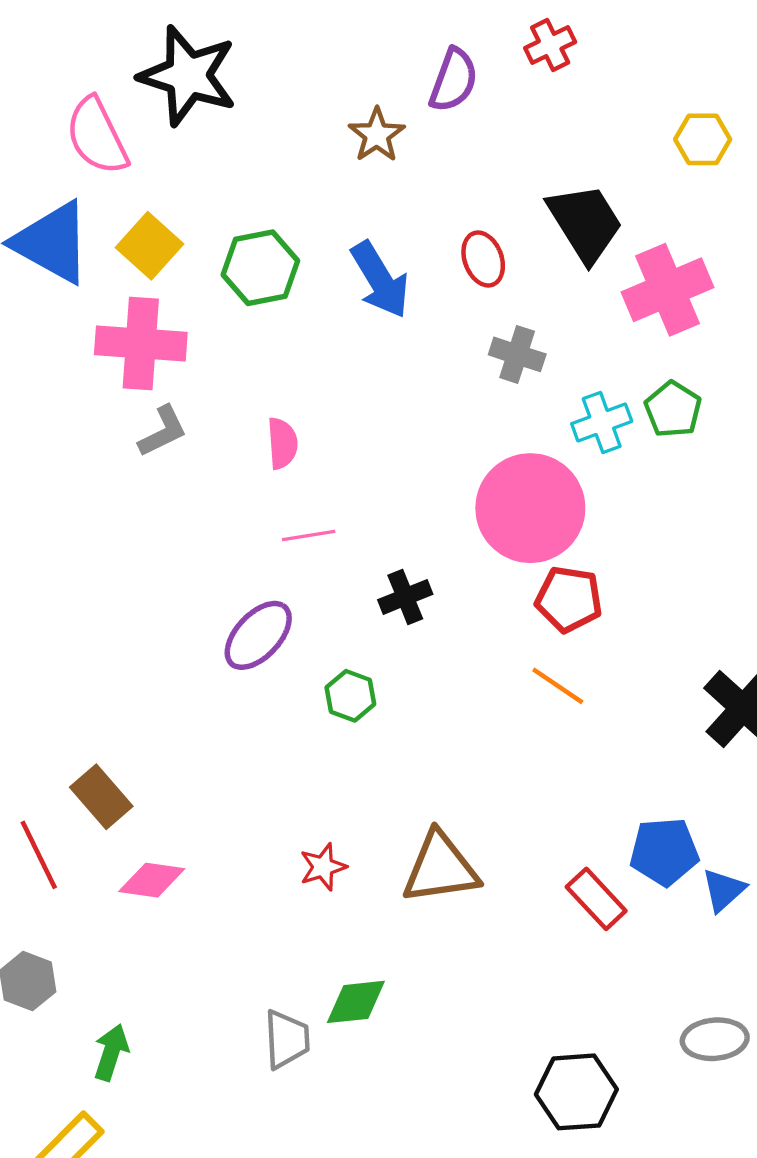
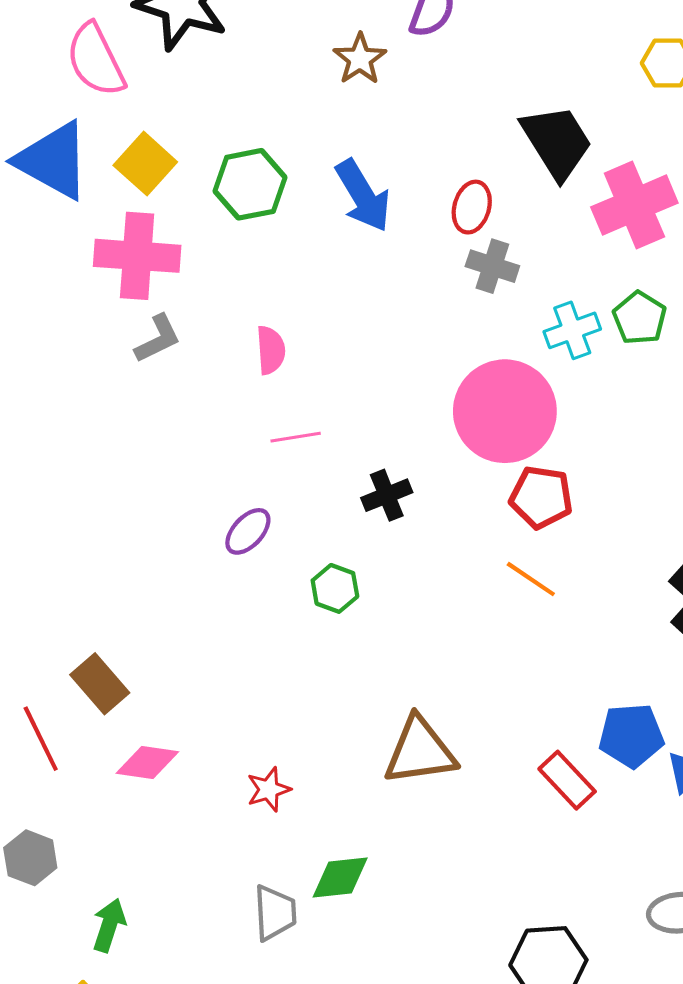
red ellipse: (483, 259) -> (472, 207), moved, turned 36
purple ellipse: (258, 635) -> (248, 531), size x0.7
red star: (323, 867) -> (269, 789), moved

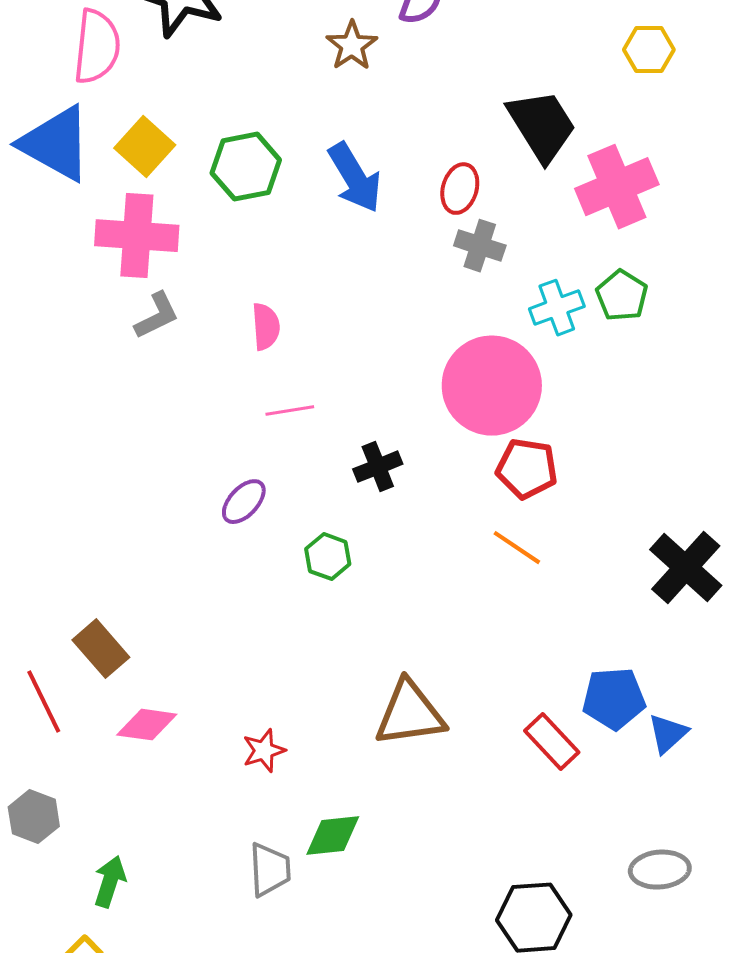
pink semicircle: (96, 60) -> (97, 47), turned -148

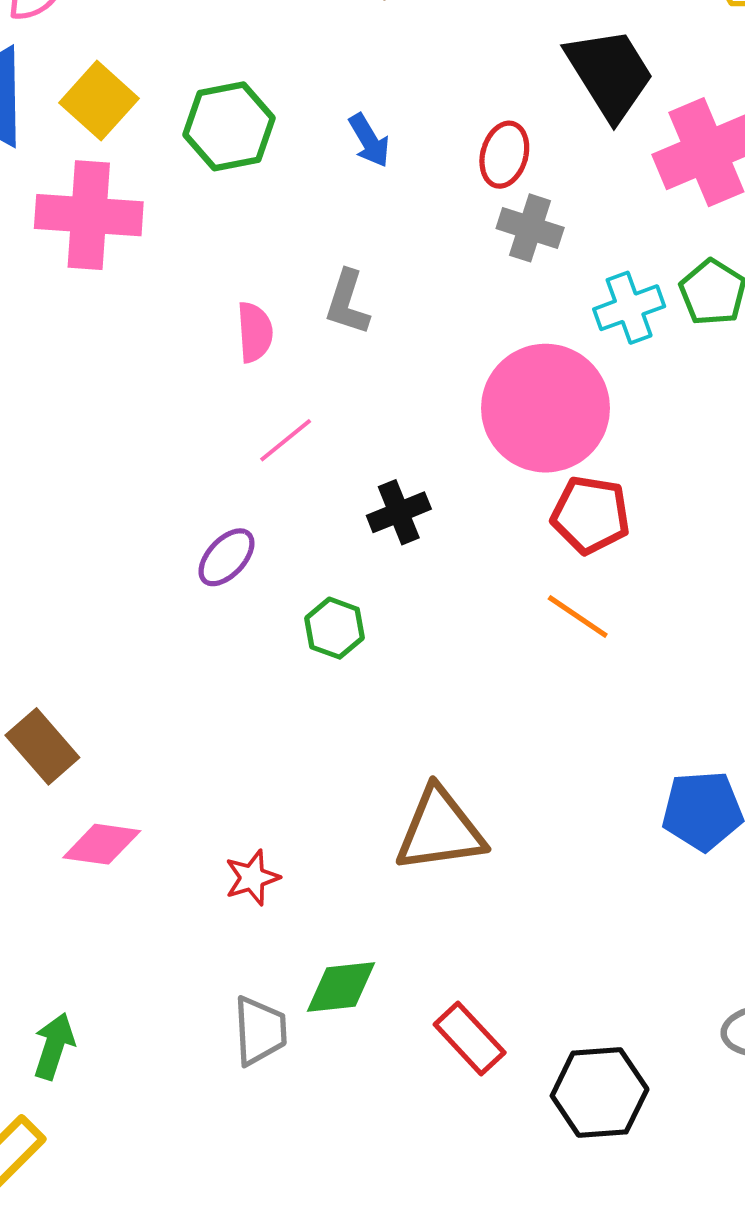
blue arrow: (355, 178) -> (369, 140), size x0.6
gray L-shape: (157, 316) -> (347, 303), moved, turned 134
pink line: (290, 411) -> (286, 440), turned -30
red rectangle: (552, 742) -> (470, 1038), moved

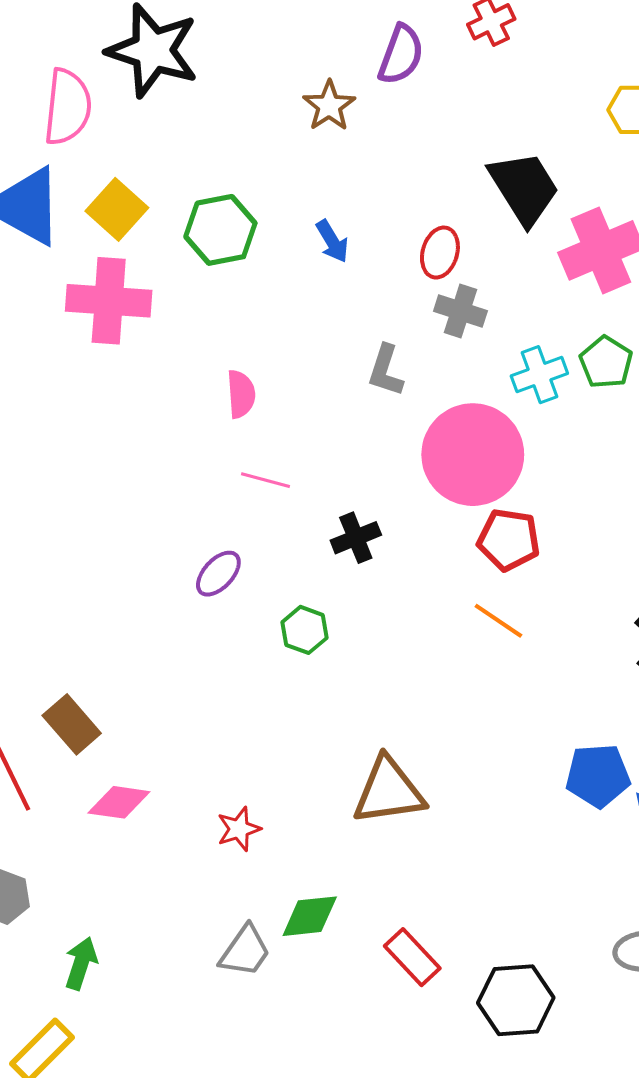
gray L-shape: (347, 303) -> (386, 370), moved
pink line: (286, 440) -> (266, 480), turned 54
gray trapezoid: (260, 1031) -> (245, 951), turned 38

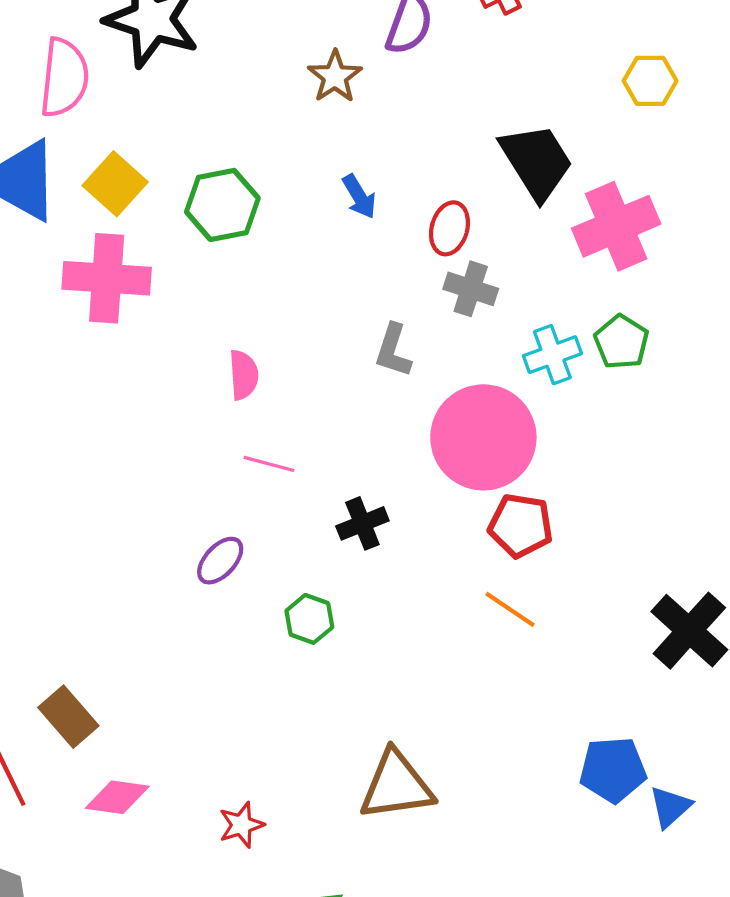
blue arrow: (332, 241) -> (359, 197), moved

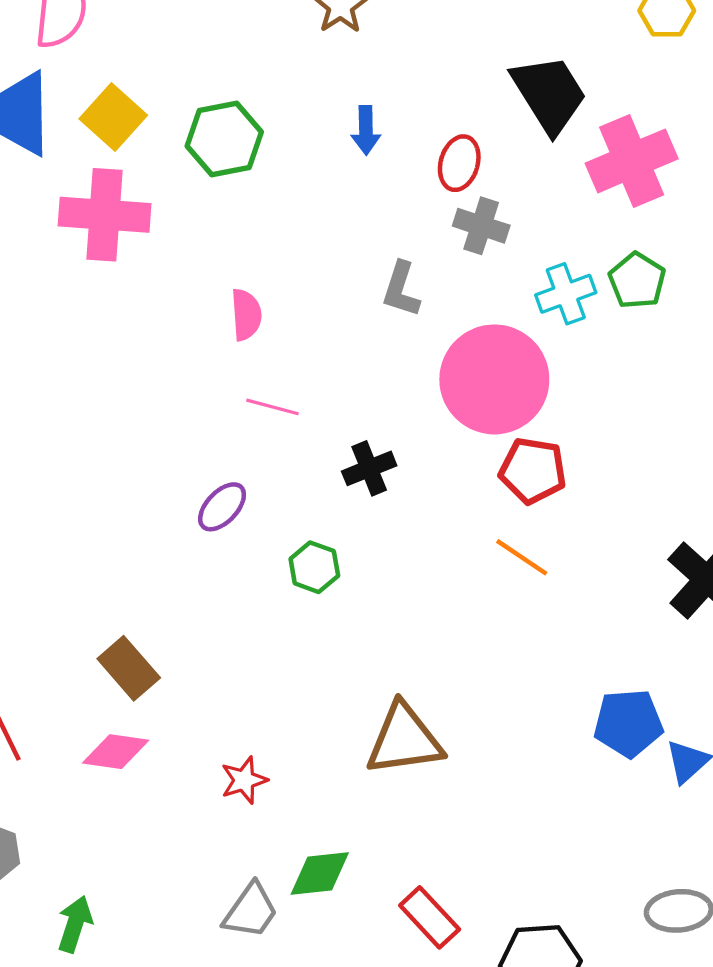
blue arrow: (359, 197) -> (366, 130), turned 30
brown rectangle: (68, 717) -> (129, 668), moved

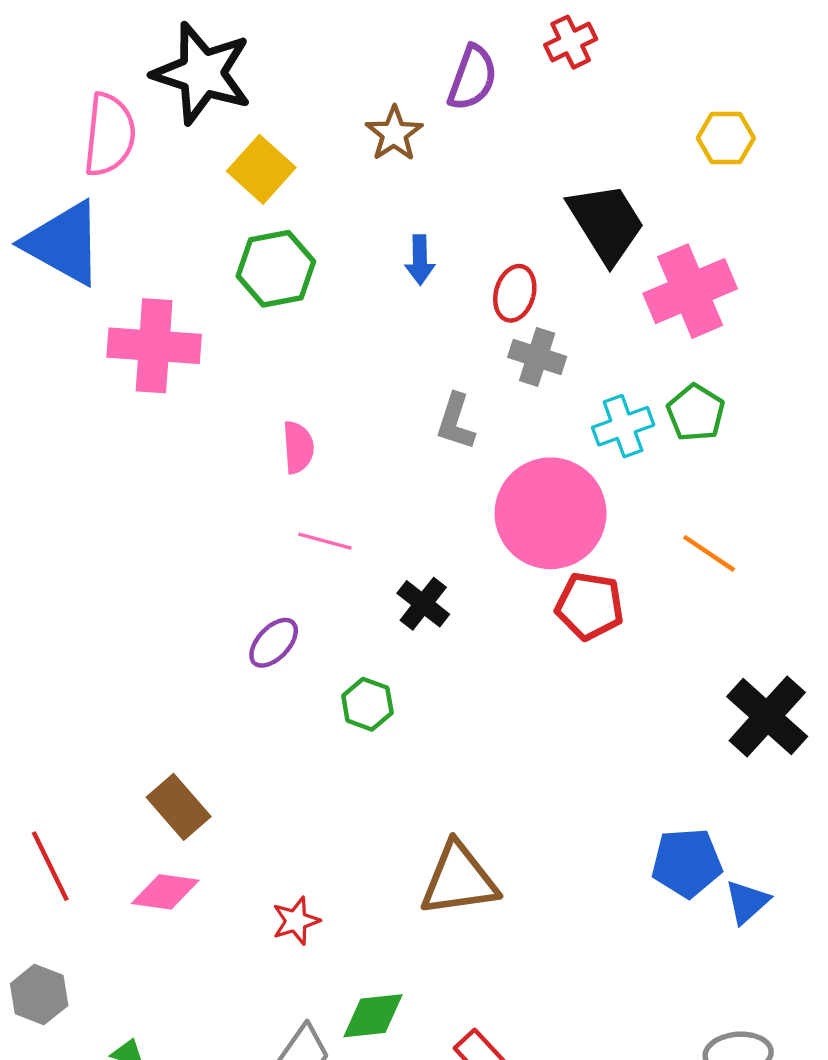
yellow square: (113, 117) -> (261, 169), moved
black cross: (369, 468) -> (423, 604), turned -30
orange line: (522, 557) -> (709, 553), moved

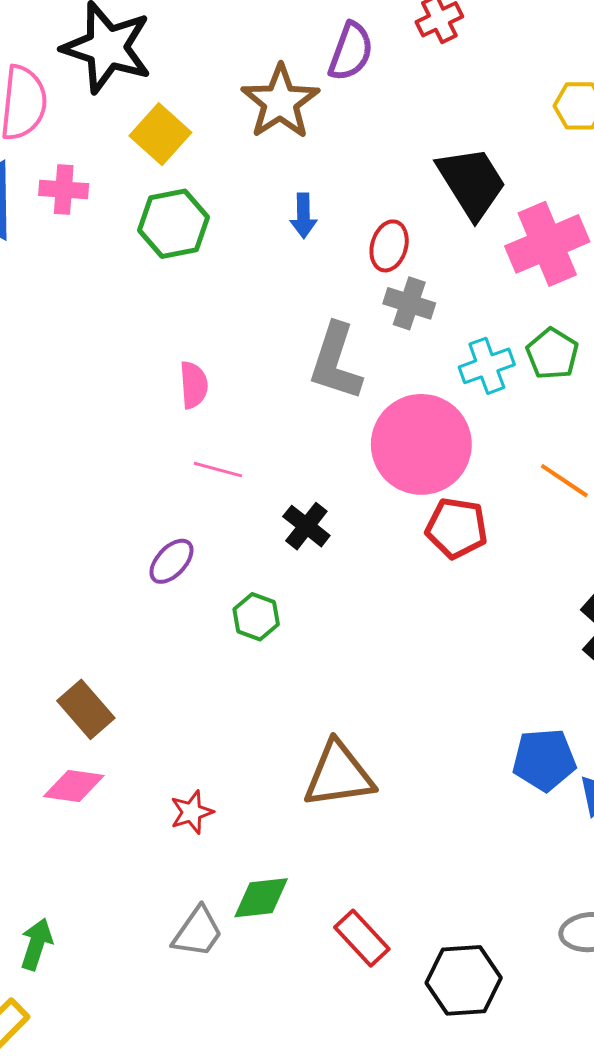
brown star: (394, 134) -> (280, 102), size x1.5
pink cross: (154, 346) -> (64, 190), moved, size x0.6
gray L-shape: (456, 422) -> (336, 362), size x1.5

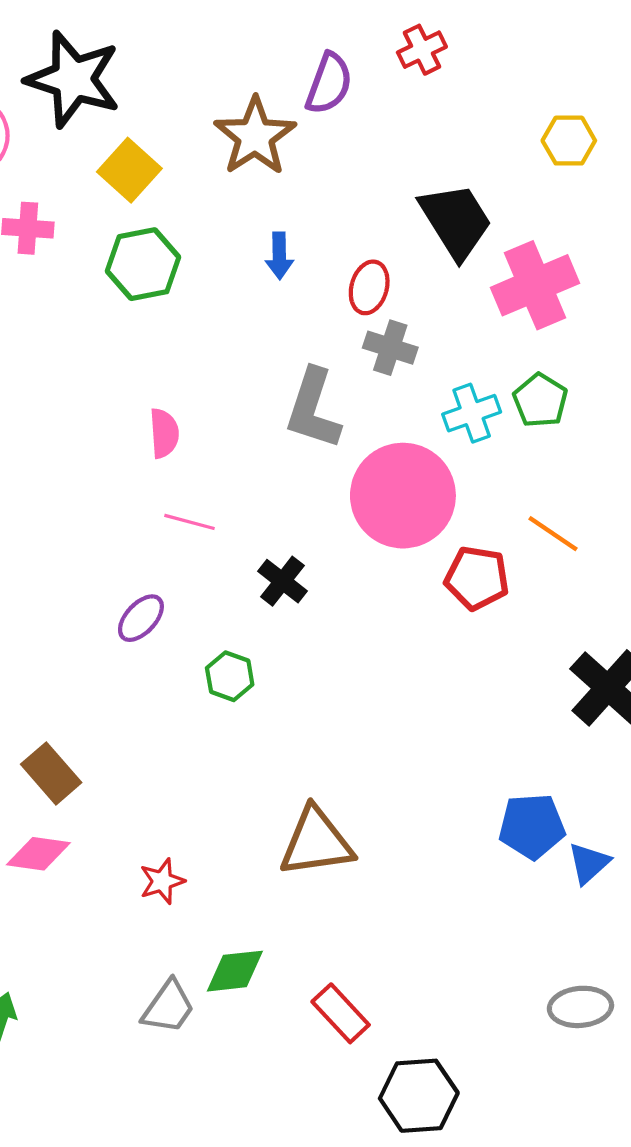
red pentagon: (457, 528) -> (477, 578), moved
black hexagon: (464, 980) -> (419, 1096), moved

